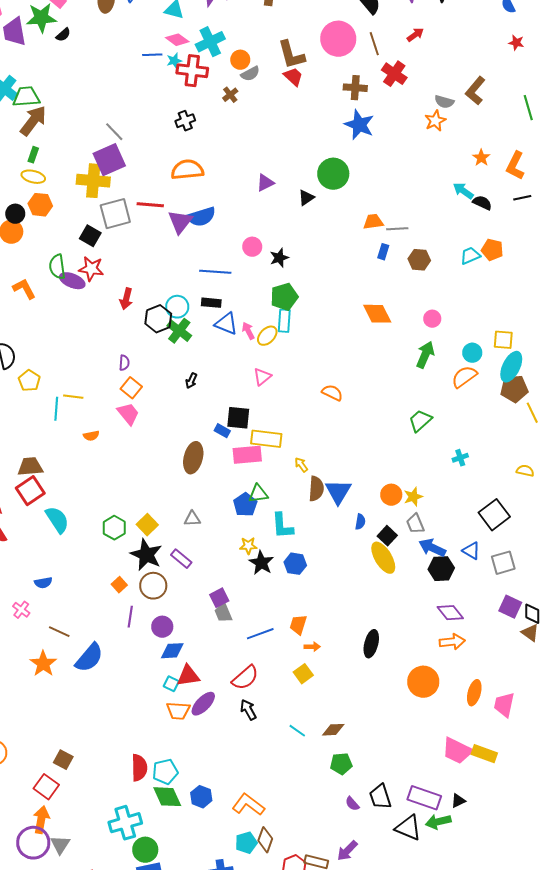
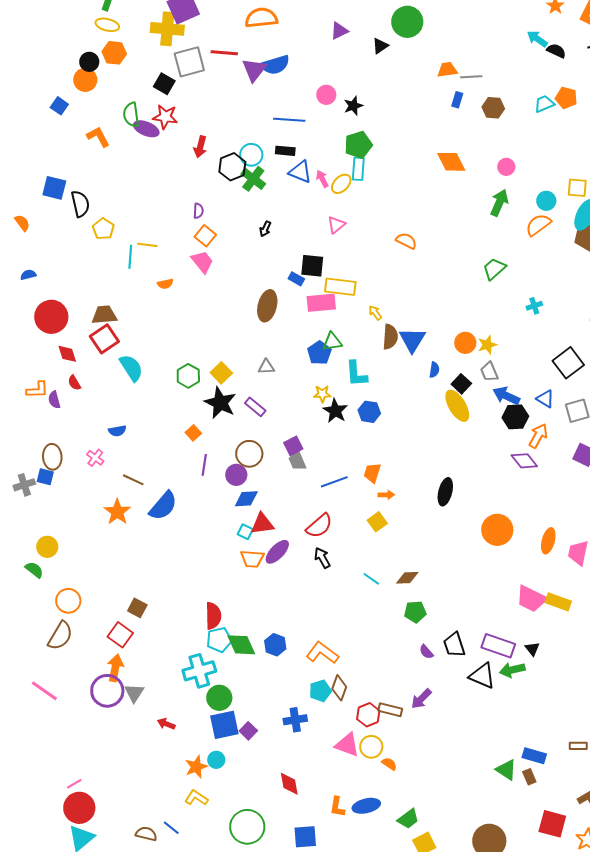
brown circle: (153, 586) -> (249, 454), moved
orange arrow: (452, 642) -> (538, 436), moved, turned -55
cyan pentagon: (165, 772) -> (219, 640), moved
black triangle: (458, 801) -> (532, 649), turned -42

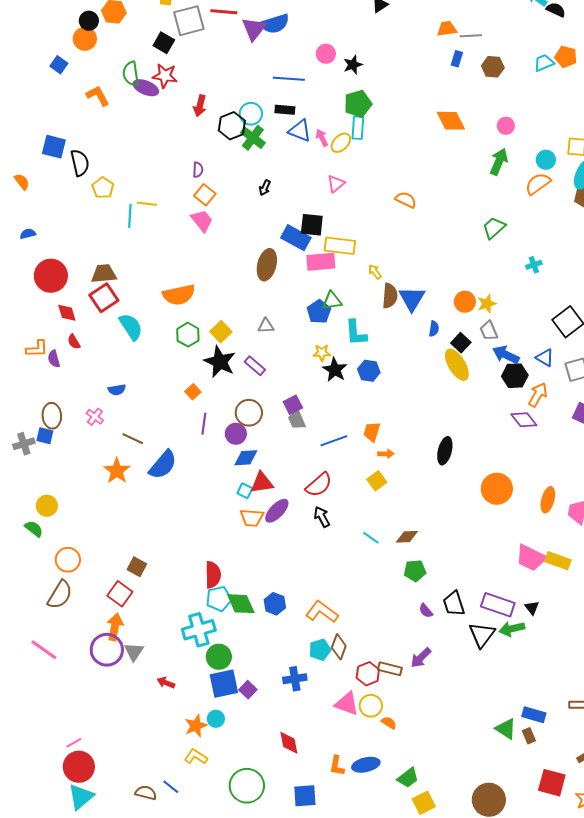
blue rectangle: (296, 279) -> (296, 238), size x1.8
orange semicircle: (165, 284) -> (179, 295), moved, size x2.0
black triangle: (482, 676) -> (482, 635), turned 44

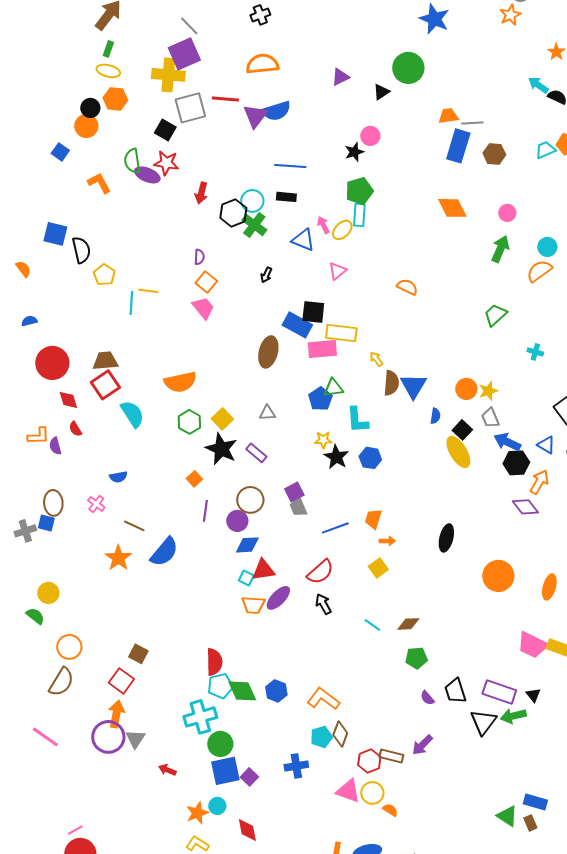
pink circle: (326, 54) -> (370, 136), moved
blue rectangle: (457, 59) -> (458, 146), size x2.0
blue triangle: (300, 131) -> (303, 240), moved
cyan cross: (534, 265) -> (535, 352), turned 35
red diamond: (289, 743) -> (247, 830), moved

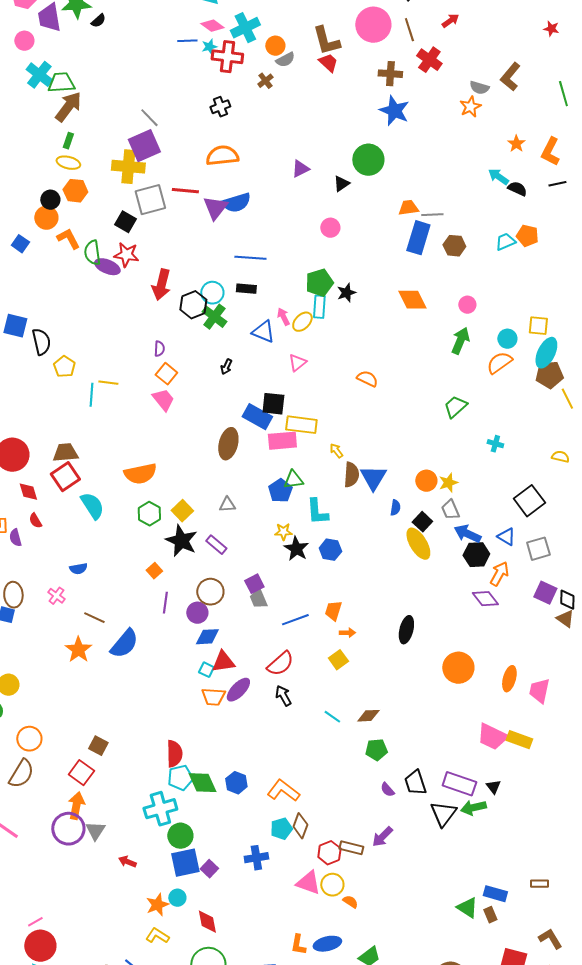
black star: (354, 152) -> (346, 293), moved
orange L-shape: (99, 183) -> (68, 239), moved
red arrow: (201, 193) -> (161, 285), size x1.4

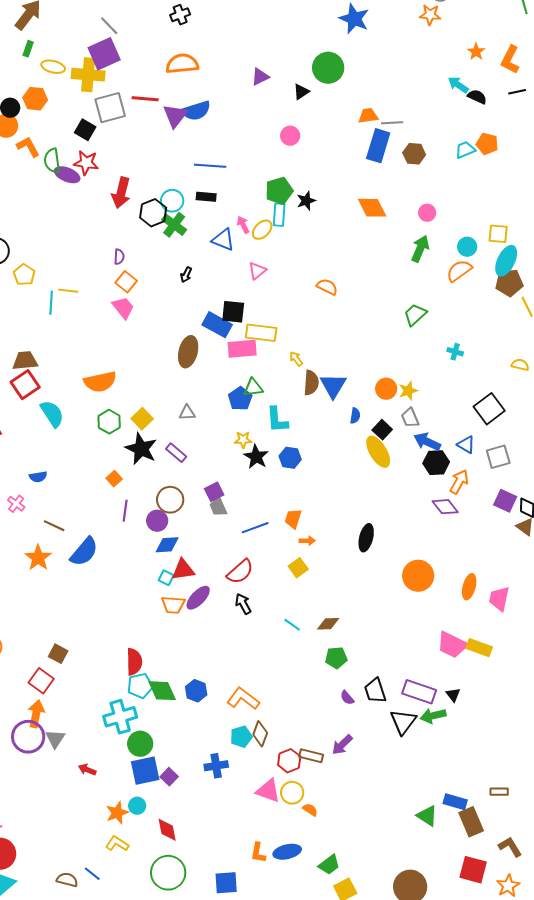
orange star: (470, 107) -> (430, 15), turned 30
yellow ellipse: (68, 163) -> (53, 67), moved
brown rectangle: (490, 915) -> (471, 822), moved, size x1.8

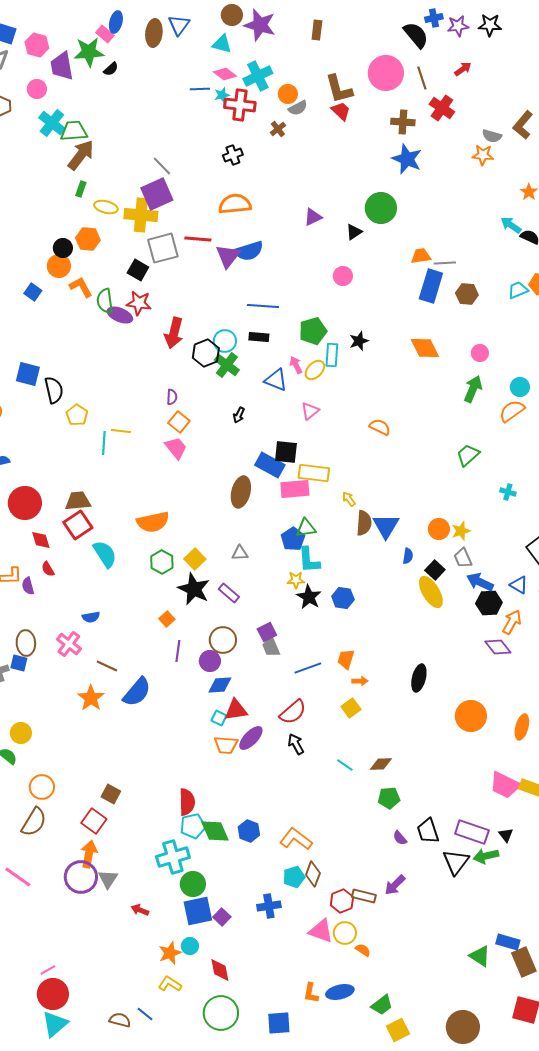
green pentagon: (279, 191) -> (313, 331), moved
cyan L-shape: (277, 420) -> (309, 560), moved
pink cross: (16, 504) -> (69, 644), size x1.4

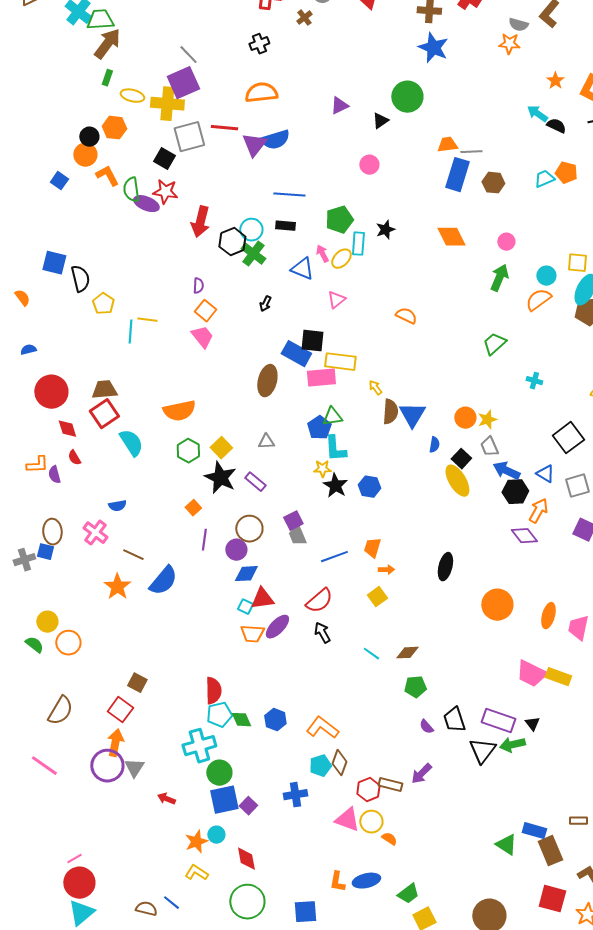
orange circle: (42, 787) -> (68, 643), moved
green diamond: (215, 831) -> (241, 720), size x0.7

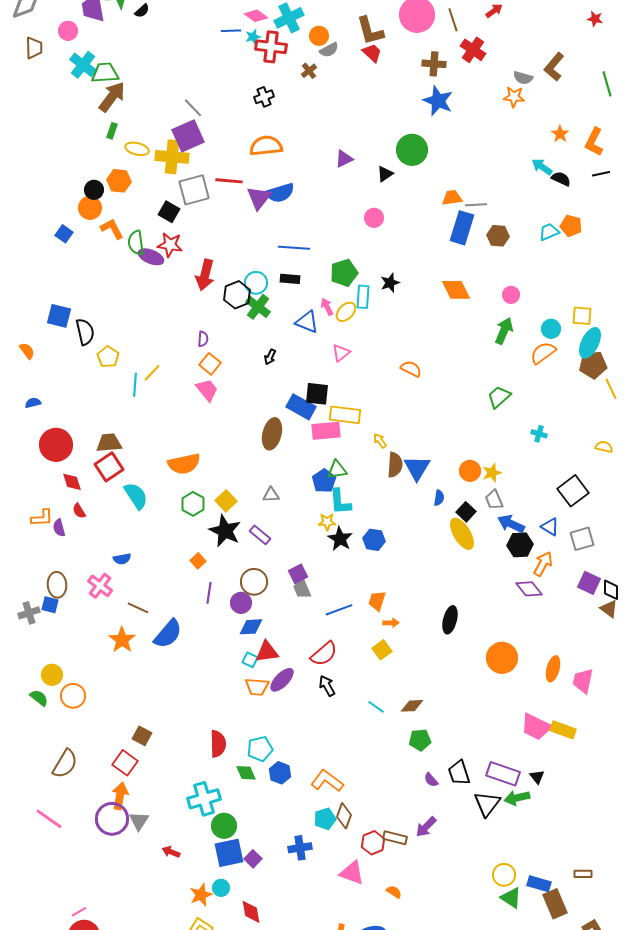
yellow line: (147, 320) -> (152, 373), turned -54
cyan pentagon: (219, 715) -> (260, 749), moved
yellow circle: (371, 822) -> (504, 875), moved

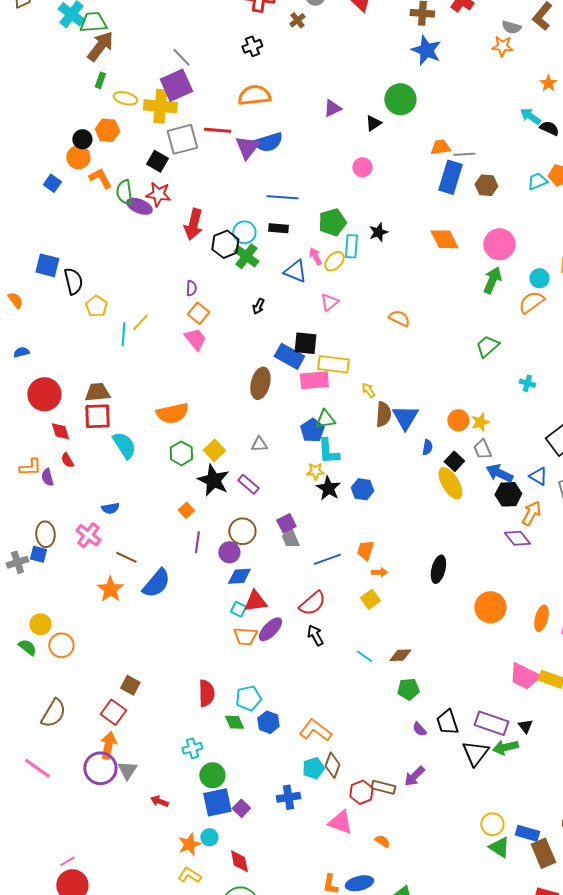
pink circle: (511, 295) -> (499, 244), size x1.8
red square: (109, 467) -> (97, 416), turned 32
cyan cross: (204, 799) -> (192, 748), size x0.6

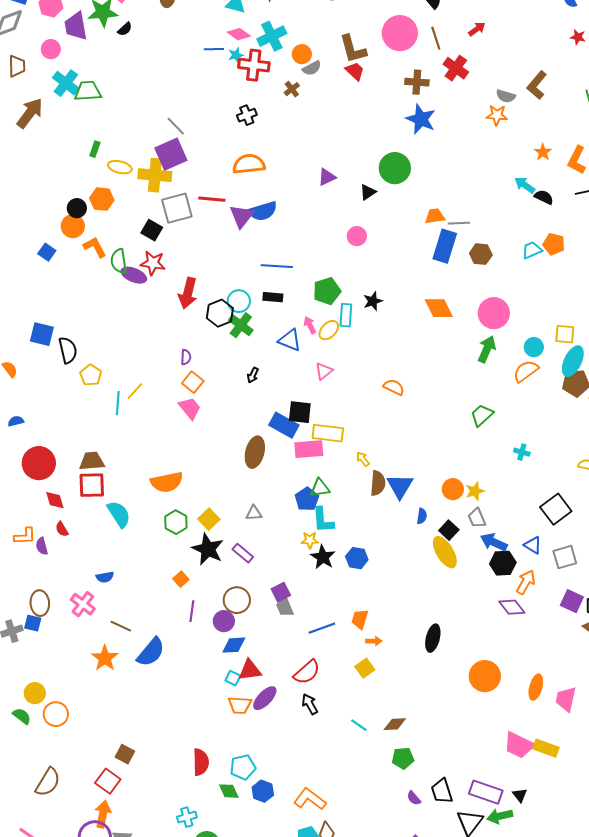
brown arrow: (100, 46) -> (30, 113), moved

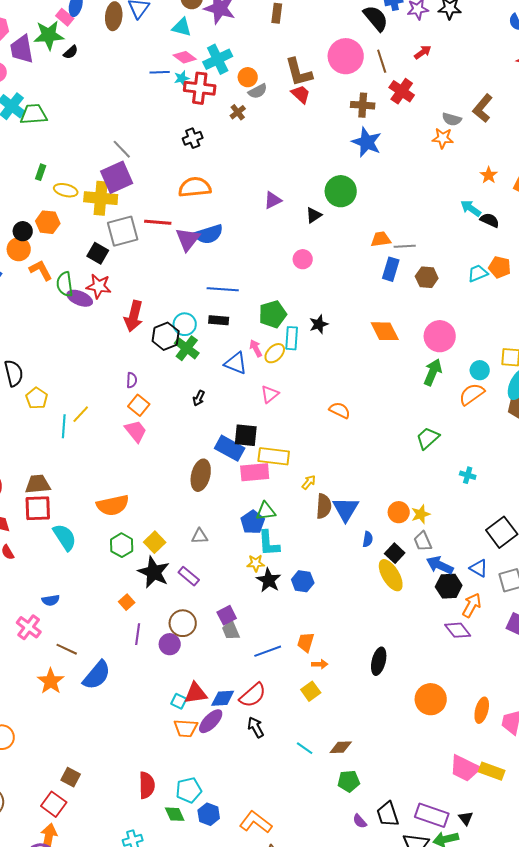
blue rectangle: (445, 246) -> (391, 269), size x0.7
yellow arrow: (363, 459) -> (309, 482), turned 77
blue diamond: (234, 645) -> (223, 698), moved

